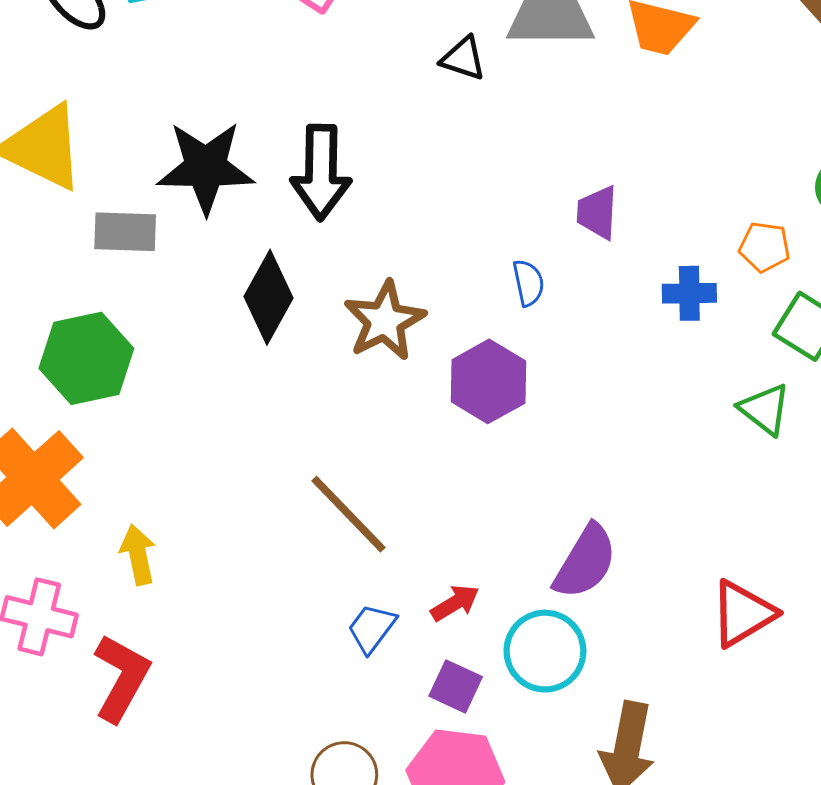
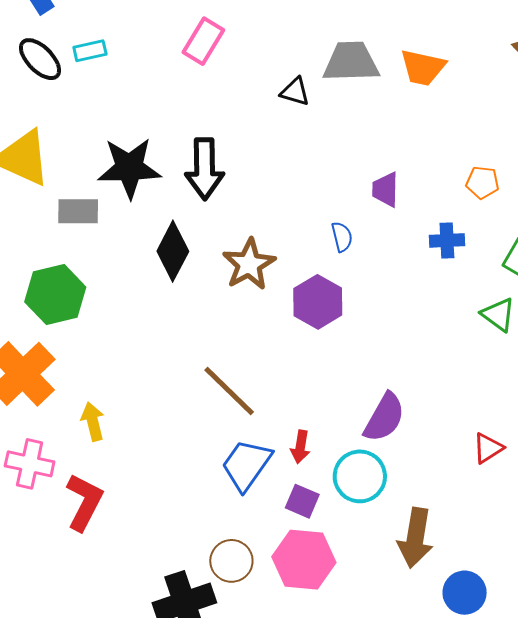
orange pentagon: (765, 247) -> (482, 183), moved
red arrow: (455, 603) -> (300, 447), turned 132
red triangle: (743, 614) -> (488, 448), size x0.7
blue trapezoid: (372, 628) -> (246, 465), size x1.6

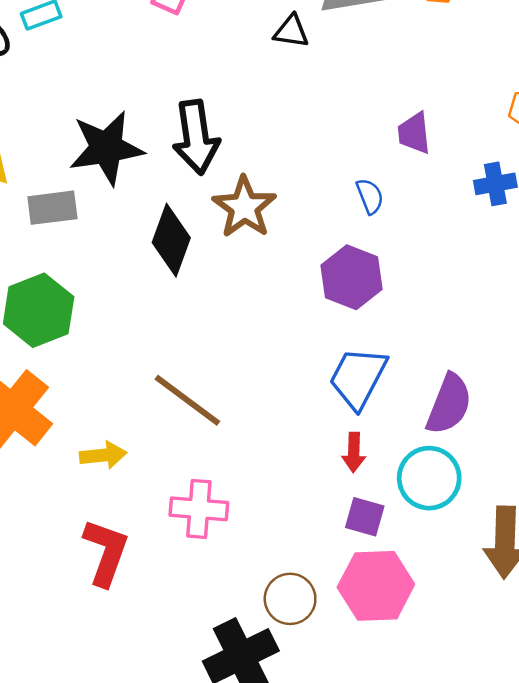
brown star: (249, 264) -> (244, 207), moved
brown line: (229, 391) -> (187, 400), moved
yellow arrow: (93, 422) -> (103, 455), turned 105
pink cross: (30, 464) -> (199, 509), moved
blue trapezoid: (246, 465) -> (358, 378), moved

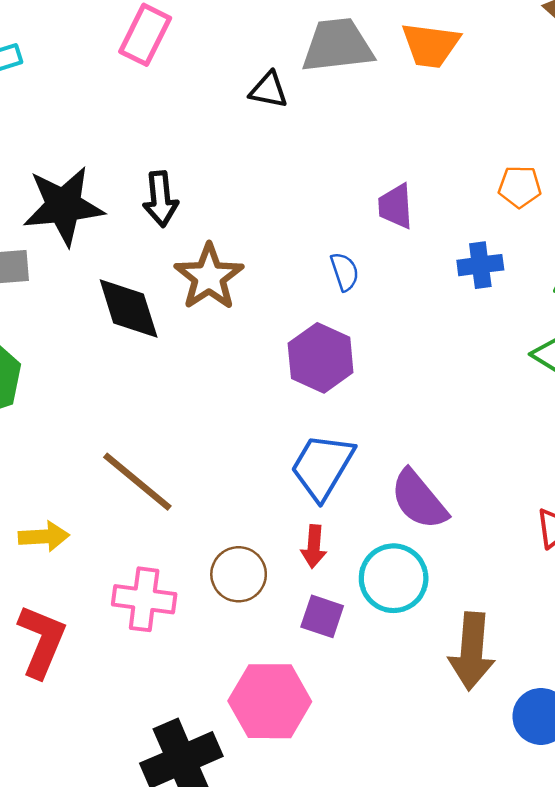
black arrow: (196, 137) -> (160, 199), size x0.7
black diamond: (171, 240) -> (129, 309), turned -40
purple semicircle: (449, 404) -> (419, 500), turned 116
pink hexagon: (376, 586) -> (270, 701), moved
brown circle: (290, 599) -> (239, 574), moved

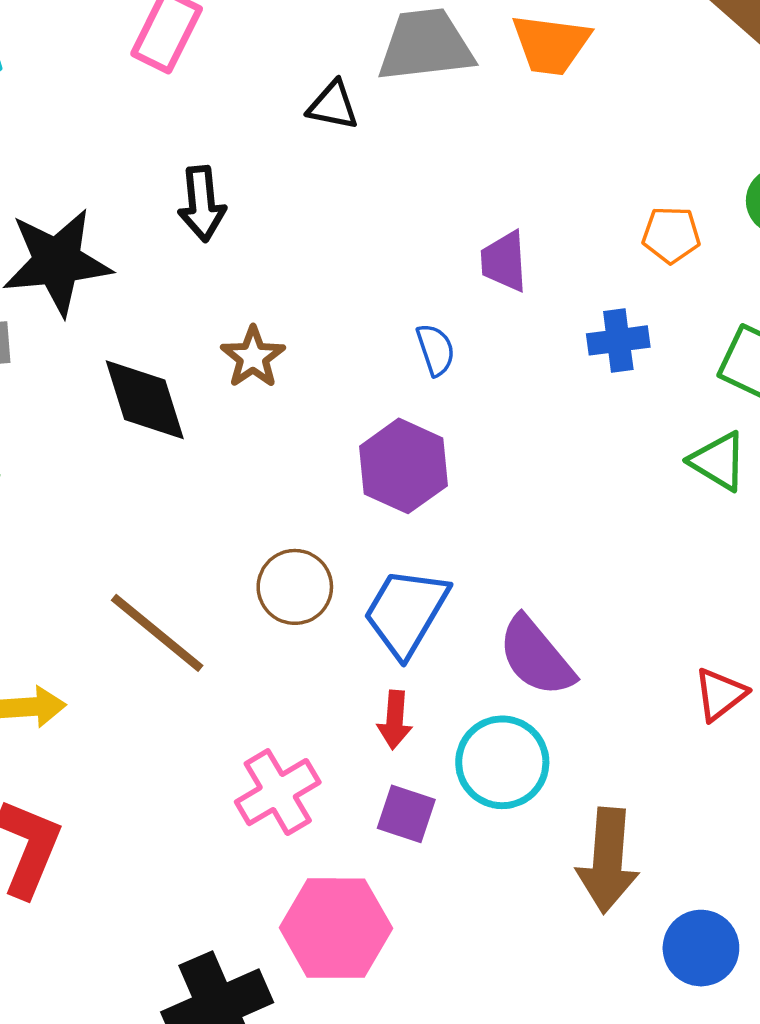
black arrow: (160, 199) -> (202, 204), moved
brown star: (209, 277) -> (253, 357), size x0.7
brown circle: (239, 574) -> (295, 587), moved
pink cross: (144, 599) -> (278, 792), moved, turned -38

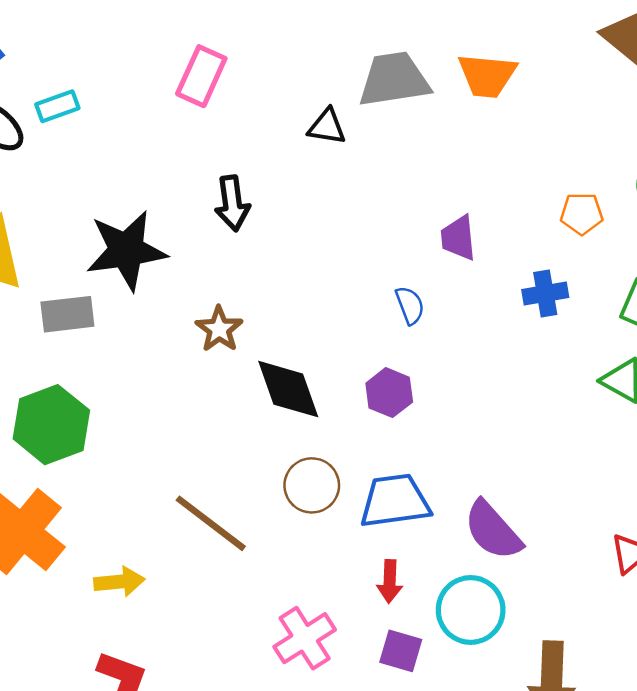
brown star: (253, 357) -> (219, 329), moved
black diamond: (145, 400) -> (288, 389), moved
purple hexagon: (403, 466) -> (389, 393), size x0.7
blue trapezoid: (406, 612) -> (395, 501), turned 54

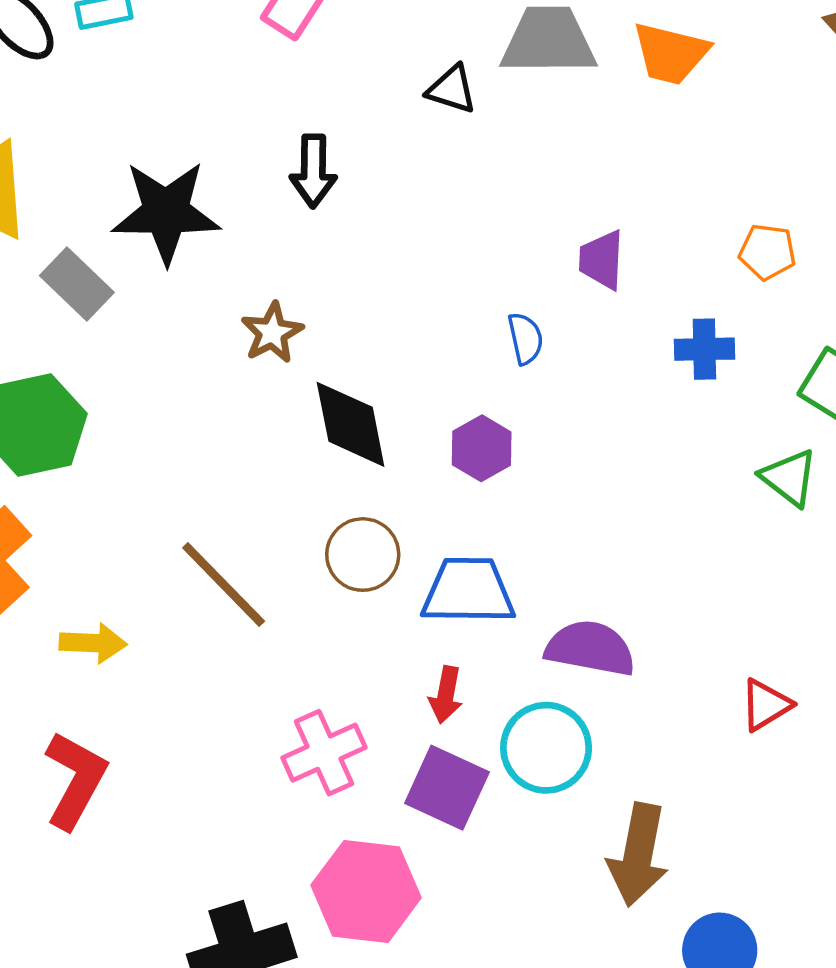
gray rectangle: (67, 314) -> (77, 284), turned 42
purple semicircle: (493, 530) -> (590, 648), turned 134
purple square: (401, 651) -> (447, 788), size x1.4

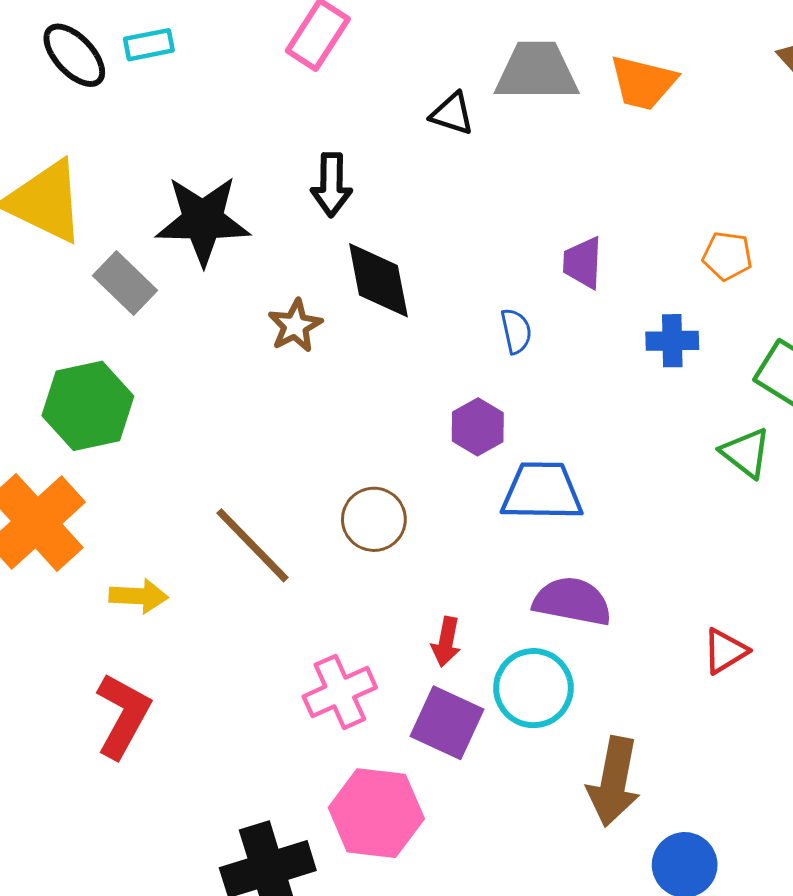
black diamond: (351, 424) -> (378, 280), moved
blue trapezoid: (468, 591) -> (542, 491), moved

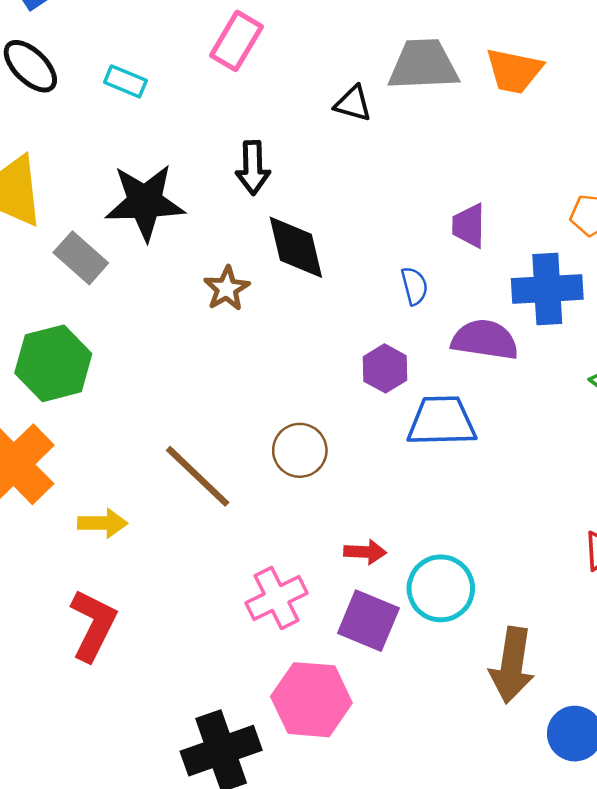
cyan rectangle: (149, 45) -> (125, 81), moved, turned 36
blue cross: (672, 341) -> (547, 289), size x1.6
purple semicircle: (572, 601) -> (485, 340), moved
red arrow: (446, 642) -> (365, 552), turned -96

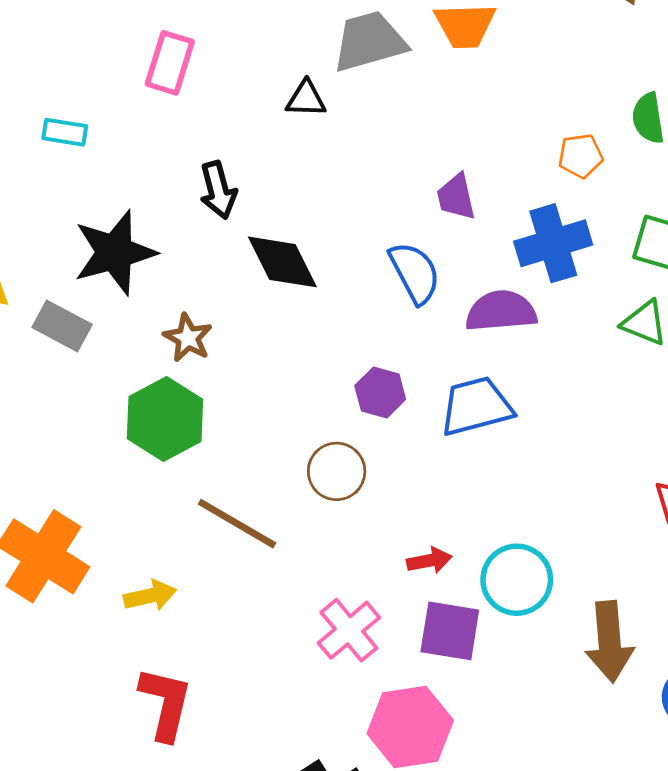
blue semicircle: (414, 286) -> (415, 273), size x1.6
brown star: (227, 289) -> (188, 338), moved
green hexagon: (53, 363) -> (165, 419), moved
purple hexagon: (385, 368) -> (380, 392), moved

